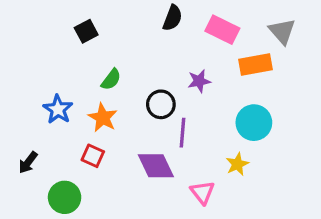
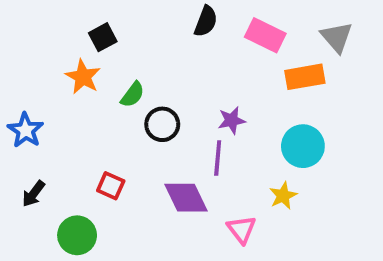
purple star: (199, 81) -> (232, 120), moved
black circle: (161, 104) -> (162, 124), moved
blue star: (58, 109) -> (26, 130), moved
orange star: (103, 118) -> (83, 77), moved

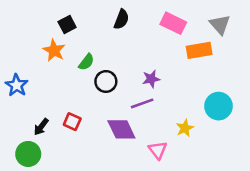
black semicircle: (206, 21) -> (121, 19), moved
cyan circle: (303, 146) -> (219, 106), moved
purple line: (218, 158) -> (142, 103), turned 65
black arrow: (33, 194) -> (41, 127), moved
green circle: (77, 235) -> (28, 154), moved

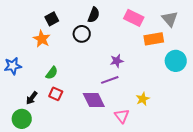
green semicircle: (86, 62) -> (52, 73), moved
black circle: (106, 81) -> (82, 34), moved
blue star: (17, 85) -> (13, 66), turned 30
cyan circle: (219, 106) -> (176, 61), moved

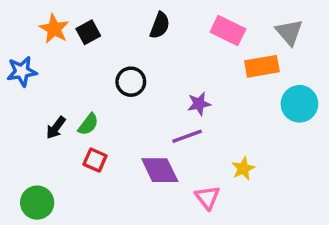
black circle: (82, 34) -> (131, 82), moved
orange star: (42, 39) -> (54, 29), moved
blue star: (13, 66) -> (22, 71), moved
black arrow: (32, 98) -> (56, 128), moved

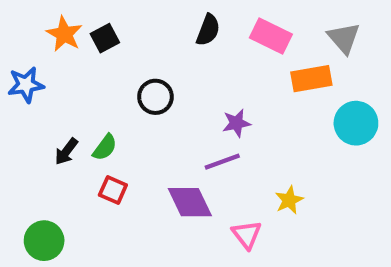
black semicircle: (160, 25) -> (208, 30), moved

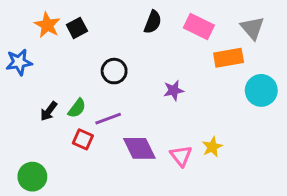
purple line: (222, 162) -> (108, 119), moved
pink triangle: (247, 235) -> (181, 156), moved

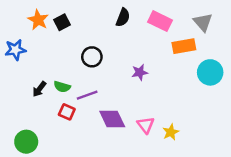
green semicircle: (77, 108) -> (62, 87), turned 70
yellow star: (212, 147) -> (171, 132), moved

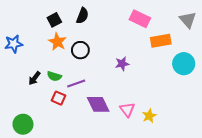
black semicircle: (123, 17) -> (82, 16), moved
orange star: (38, 20) -> (57, 42), moved
gray triangle: (203, 22) -> (188, 20), moved

